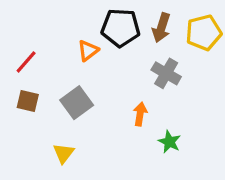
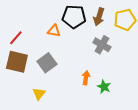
orange triangle: (88, 51) -> (54, 31), turned 48
brown square: (28, 101) -> (17, 62), size x1.6
orange arrow: (140, 114) -> (86, 78), moved

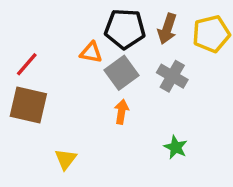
gray square: (47, 63) -> (121, 73), moved
orange arrow: (86, 78) -> (121, 112), moved

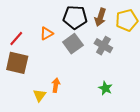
orange triangle: (91, 52) -> (47, 33), moved, turned -40
orange arrow: (121, 112) -> (56, 85), moved

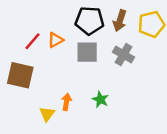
red line: (16, 39) -> (32, 41), moved
gray square: (73, 44) -> (87, 52), turned 36
green star: (105, 88) -> (100, 99), moved

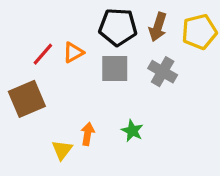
brown square: (20, 75) -> (27, 99), turned -36

